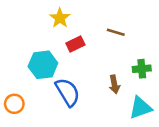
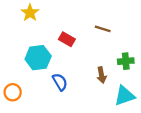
yellow star: (60, 18) -> (30, 13), moved
red rectangle: (75, 44) -> (67, 39), turned 56
blue semicircle: (68, 92) -> (60, 82), size x0.7

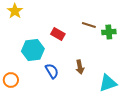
yellow star: (30, 13) -> (15, 11), moved
green cross: (126, 61) -> (109, 32), moved
brown arrow: (101, 75) -> (80, 67), moved

